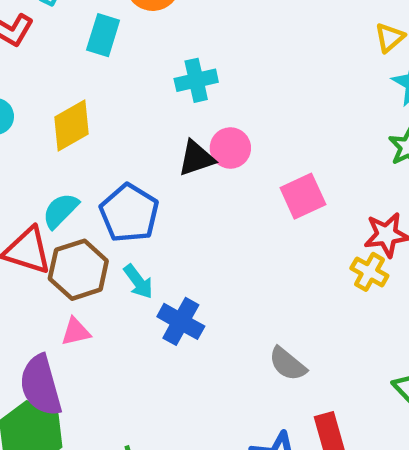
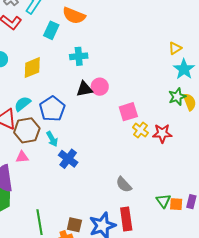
cyan cross: (196, 80) -> (79, 56), moved
yellow cross: (369, 272) -> (140, 130), moved
gray semicircle: (288, 364) -> (124, 185), moved

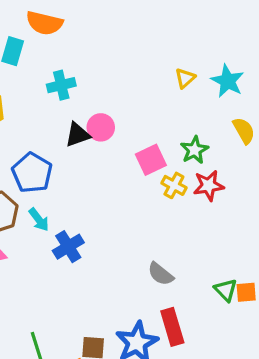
yellow triangle: (175, 48) -> (185, 78), moved
green star: (177, 97) -> (194, 150), moved
blue cross: (68, 159) -> (68, 247), turned 30

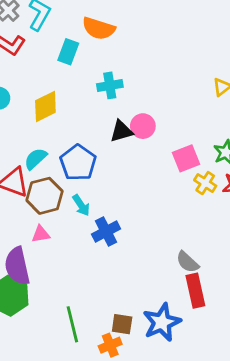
red rectangle: (172, 327) -> (195, 291), moved

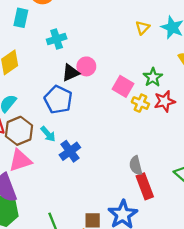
pink square: (186, 158) -> (123, 86), turned -30
blue pentagon: (78, 163) -> (58, 100), moved
pink triangle: (41, 234) -> (20, 160), size x1.6
gray semicircle: (188, 262) -> (136, 165), turned 42

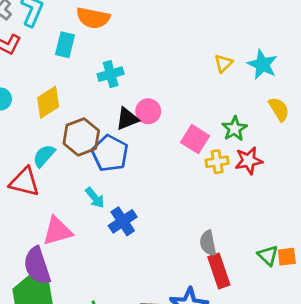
yellow cross: (140, 103) -> (217, 162), turned -35
brown hexagon: (19, 131) -> (81, 137), moved

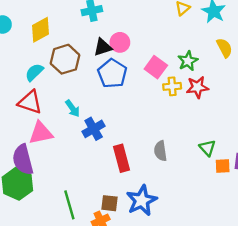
blue pentagon: (110, 153) -> (112, 73), moved
red triangle: (24, 182) -> (30, 102), moved
green triangle: (268, 255) -> (207, 148), moved
red rectangle: (219, 271) -> (122, 158), moved

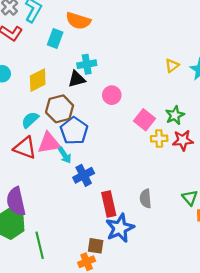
black triangle: (103, 47) -> (77, 79), moved
blue pentagon: (112, 73) -> (74, 131), moved
pink triangle: (41, 133) -> (49, 143), moved
blue star: (142, 200) -> (120, 228), moved
green line: (69, 205) -> (40, 245), moved

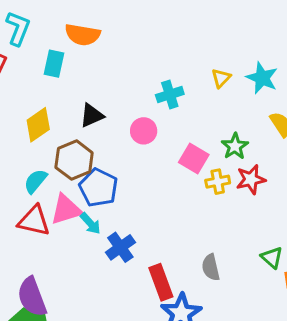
cyan cross: (87, 64) -> (170, 94), moved

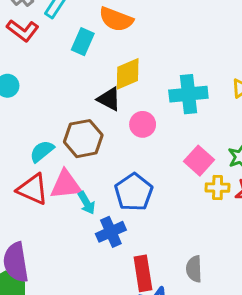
cyan cross: (170, 94) -> (188, 94), size x1.4
black triangle: (92, 116) -> (109, 99), turned 40
yellow diamond: (38, 125) -> (128, 74), moved
pink circle: (144, 131) -> (143, 124), moved
blue pentagon: (98, 188) -> (134, 192), moved

